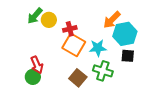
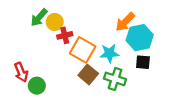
red cross: (70, 29) -> (65, 35), moved
red arrow: (37, 65) -> (21, 72), moved
brown square: (78, 78) -> (88, 74), moved

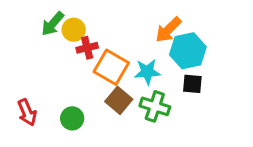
red arrow: (21, 72) -> (27, 112), moved
green circle: (37, 86) -> (72, 118), moved

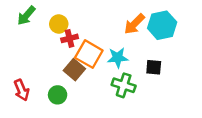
green arrow: (53, 24) -> (26, 16), moved
cyan hexagon: (188, 51) -> (162, 25), moved
brown square: (119, 100) -> (74, 70), moved

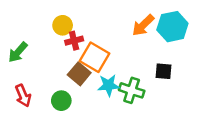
green arrow: (26, 16) -> (18, 52), moved
cyan star: (118, 58) -> (109, 85), moved

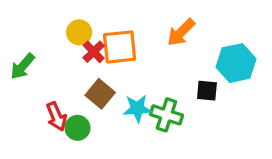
cyan hexagon: (172, 27) -> (236, 63), moved
red cross: (74, 41) -> (94, 52), turned -30
orange square: (95, 57) -> (120, 47), moved, turned -36
red arrow: (23, 96) -> (56, 117), moved

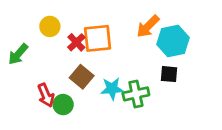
yellow circle: (79, 32) -> (50, 26), moved
cyan hexagon: (236, 63) -> (173, 41), moved
green cross: (166, 115) -> (136, 94), turned -30

